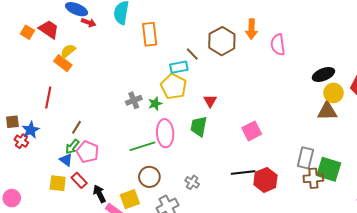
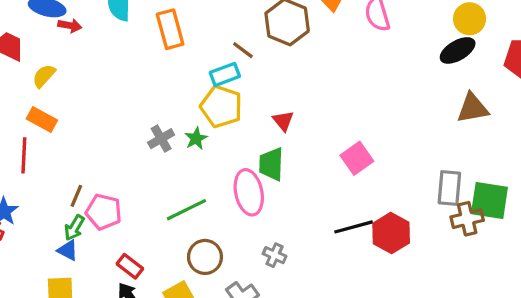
orange rectangle: (63, 63) -> (42, 119), moved
yellow circle: (333, 93) -> (470, 19), moved
pink ellipse: (165, 133) -> (249, 192), moved
pink pentagon: (87, 152) -> (104, 212), moved
red rectangle: (79, 180) -> (130, 266), moved

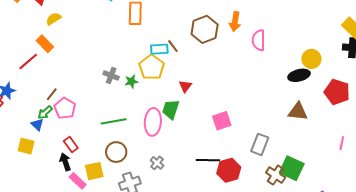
brown line: (243, 50) -> (173, 46), moved
gray cross: (161, 139) -> (111, 76), turned 35
red line: (24, 155) -> (28, 62), turned 30
gray rectangle: (449, 188) -> (260, 144), moved
brown cross: (467, 219) -> (276, 175), turned 30

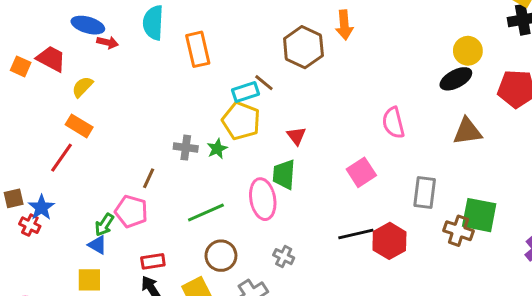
pink semicircle: (259, 40) -> (393, 123), moved
brown line: (52, 94) -> (149, 178), moved
red rectangle: (71, 144) -> (153, 261), turned -49

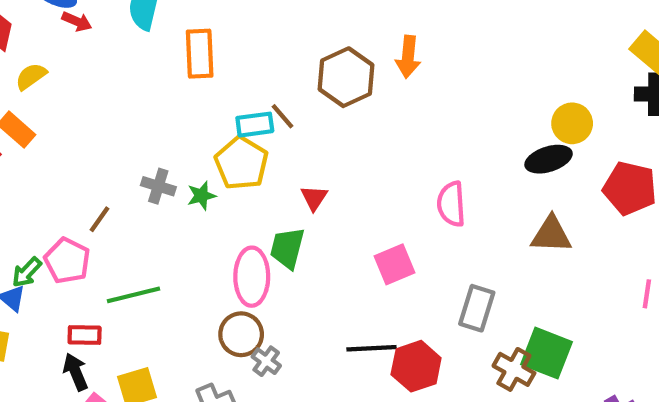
green line: (206, 213) -> (133, 295), moved
brown circle: (221, 256) -> (241, 334), moved

